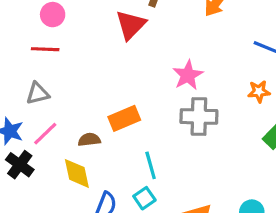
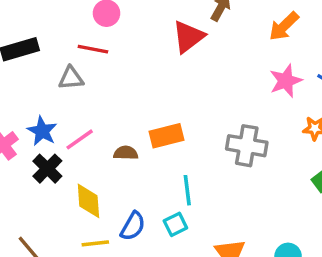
pink star: (188, 75) -> (286, 81), moved
gray triangle: (38, 93) -> (71, 78), moved
yellow diamond: (77, 173) -> (88, 201), moved

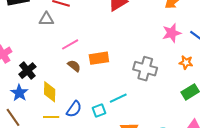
blue star: (42, 131) -> (19, 93), moved
pink line: (80, 139) -> (70, 44), moved
brown semicircle: (126, 153) -> (74, 66), turned 32
cyan line: (187, 190) -> (118, 98), moved, turned 66

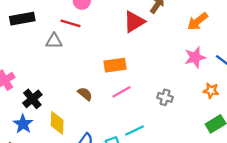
pink line: (70, 44) -> (121, 92), moved
orange rectangle: (99, 58) -> (115, 65), moved
gray cross: (145, 69) -> (165, 97), size x0.6

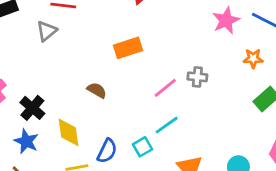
gray triangle: (54, 41) -> (47, 31), turned -30
pink line: (121, 92) -> (165, 88), moved

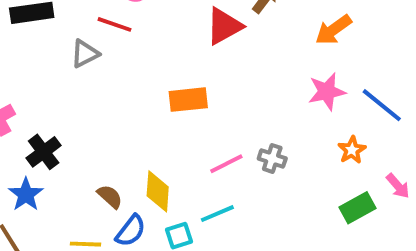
orange star: (253, 58) -> (352, 150), turned 30
brown semicircle: (97, 90) -> (110, 196), moved
yellow diamond: (69, 132) -> (158, 191), moved

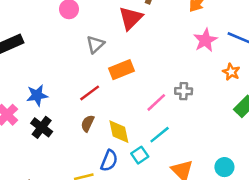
red line: (114, 24) -> (90, 93), moved, turned -40
gray triangle: (85, 54) -> (95, 44), moved
blue star: (26, 194) -> (37, 95), moved, turned -30
brown semicircle: (110, 196) -> (88, 123), moved, turned -91

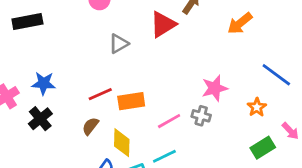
pink star: (205, 40) -> (215, 88), moved
orange rectangle: (122, 70) -> (131, 101), moved

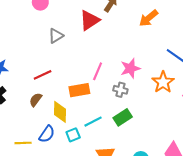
orange rectangle: (131, 101) -> (79, 90), moved
orange star: (257, 107) -> (163, 82), size x1.5
pink line: (169, 121) -> (98, 71), moved, turned -36
green rectangle: (263, 148) -> (123, 117), moved

